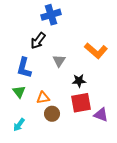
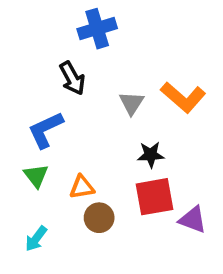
black arrow: (38, 41) -> (72, 78), turned -66
gray triangle: (59, 61) -> (132, 103), moved
blue L-shape: (24, 68) -> (46, 130), turned 50

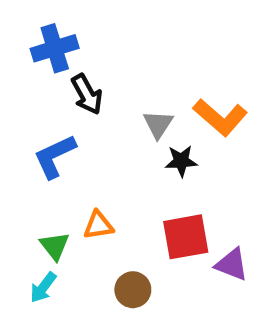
blue cross: (97, 29) -> (55, 48), moved
black star: (151, 155) -> (181, 161), moved
green triangle: (36, 176) -> (55, 246), moved
brown circle: (99, 218) -> (133, 290), moved

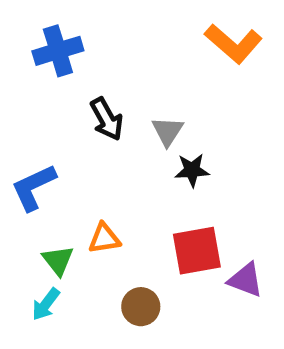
black arrow: (87, 94) -> (107, 119), moved
orange L-shape: (220, 117) -> (233, 44), moved
blue L-shape: (55, 156) -> (34, 187), moved

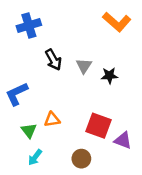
black star: (192, 170) -> (109, 76), moved
red square: (197, 251) -> (98, 126), turned 30
cyan arrow: (46, 304) -> (35, 157), moved
brown circle: (141, 307) -> (81, 159), moved

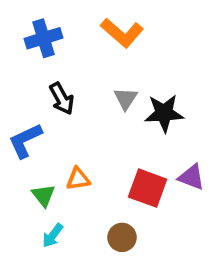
orange L-shape: (117, 22) -> (122, 33), moved
black arrow: (53, 60) -> (62, 99), moved
black star: (109, 76) -> (164, 113), size x1.5
purple triangle: (123, 140) -> (191, 177), moved

